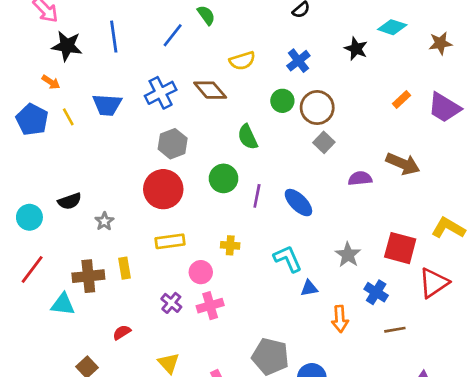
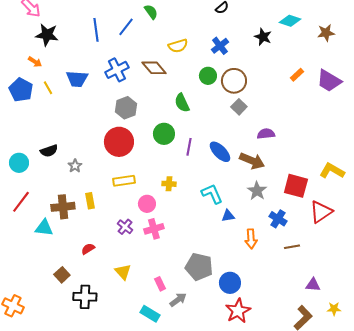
blue line: (114, 37) -> (96, 30), moved
brown arrow: (403, 164) -> (252, 161), moved

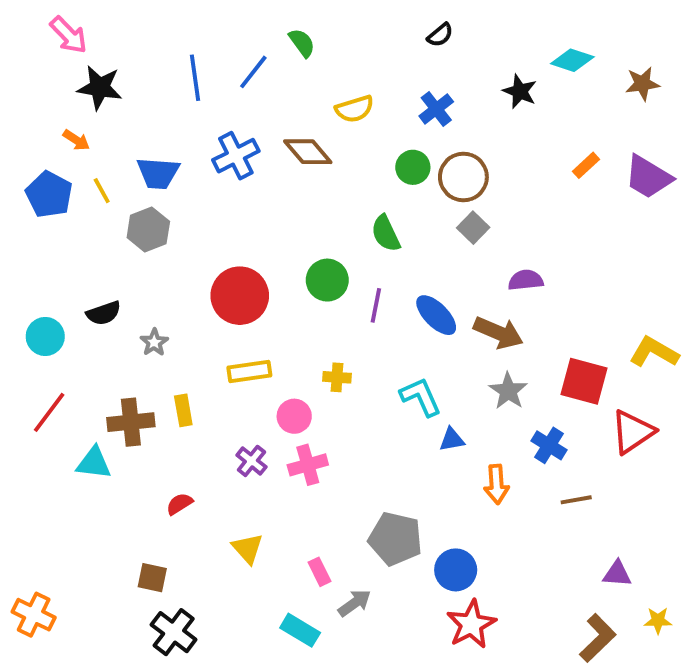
green semicircle: (182, 103) -> (386, 233), moved
gray hexagon: (126, 108) -> (148, 230), moved
brown square: (62, 275) -> (152, 578), moved, turned -35
black cross: (85, 297) -> (174, 632), moved, turned 35

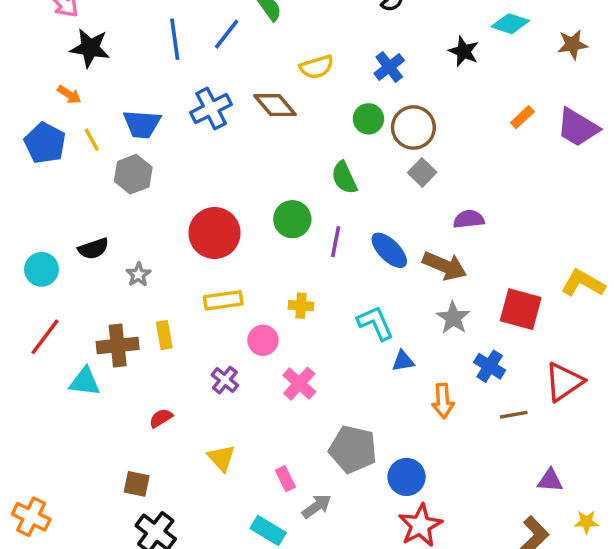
red triangle: (633, 432) -> (564, 382), moved
pink cross: (308, 465) -> (299, 384), moved, turned -32

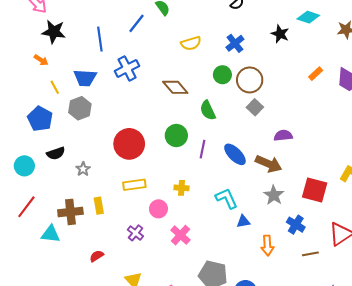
blue line: (175, 39) -> (100, 39), moved
brown diamond: (275, 105) -> (175, 87), moved
blue pentagon: (45, 143) -> (40, 119), moved

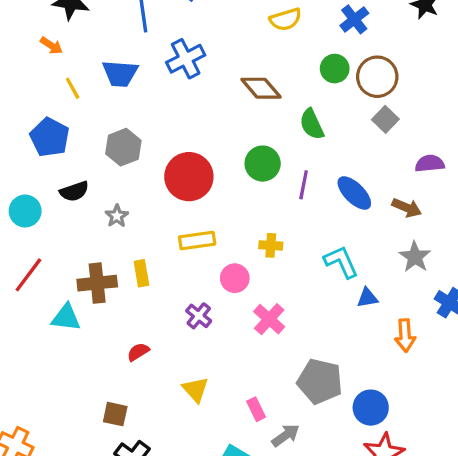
gray hexagon: (80, 108) -> (123, 147), moved
brown arrow: (269, 164) -> (407, 208), size x0.7

